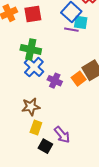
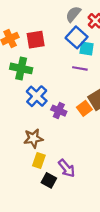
purple line: (71, 30) -> (80, 68), moved
green cross: (31, 49) -> (21, 68), moved

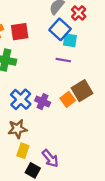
blue cross: (37, 96) -> (21, 99), moved

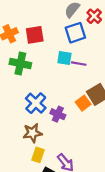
blue square: (60, 29) -> (75, 33), turned 30
cyan square: (70, 40) -> (64, 58), moved
purple cross: (43, 102) -> (58, 114), moved

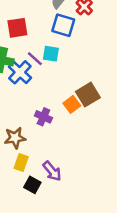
blue square: (75, 33) -> (63, 25), turned 35
purple line: (79, 64) -> (35, 59), moved, turned 32
blue cross: (36, 103) -> (20, 72), moved

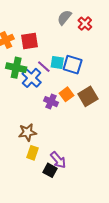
blue square: (63, 25) -> (73, 65), moved
orange square: (72, 104) -> (66, 94), moved
purple cross: (43, 117) -> (51, 102), moved
black square: (32, 185) -> (50, 170), moved

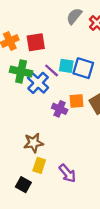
orange square: (66, 94) -> (76, 101), turned 32
black square: (50, 170) -> (23, 185), moved

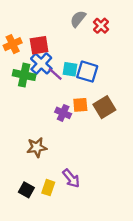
blue cross: (38, 83) -> (41, 64), moved
yellow rectangle: (39, 165) -> (48, 188), moved

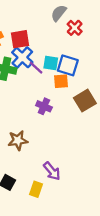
red cross: (101, 26) -> (75, 28), moved
orange square: (80, 105) -> (61, 81), moved
yellow rectangle: (48, 188) -> (36, 189), moved

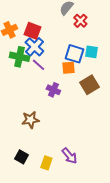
red square: (20, 39) -> (32, 31), turned 30
cyan square: (51, 63) -> (91, 52), moved
purple line: (36, 68) -> (38, 65), moved
purple arrow: (52, 171) -> (69, 156), moved

